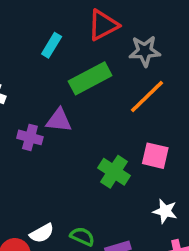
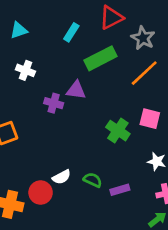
gray star: (145, 51) -> (143, 38), turned 30

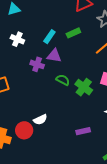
cyan rectangle: (71, 32) -> (49, 37), moved
green rectangle: (101, 58) -> (73, 33), size x0.6
green semicircle: (93, 180) -> (63, 80), moved

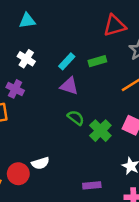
purple cross: (37, 64) -> (15, 89), moved

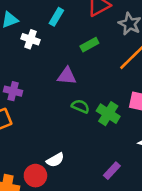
white cross: (26, 59) -> (31, 39), moved
cyan rectangle: (67, 61) -> (56, 17), moved
purple rectangle: (92, 185) -> (112, 171), turned -30

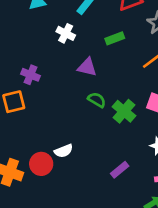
white cross: (31, 39) -> (66, 33), moved

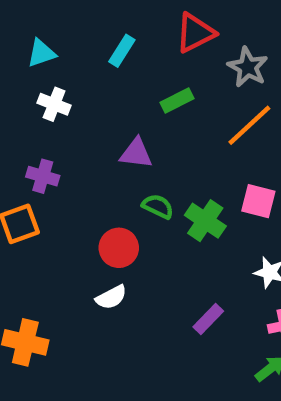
white cross: (66, 33) -> (54, 104), moved
red circle: (41, 164) -> (119, 248), moved

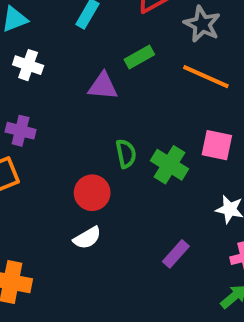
orange line: (249, 125) -> (206, 77), turned 69
purple triangle: (136, 153) -> (103, 86), moved
green semicircle: (158, 206) -> (126, 154), turned 56

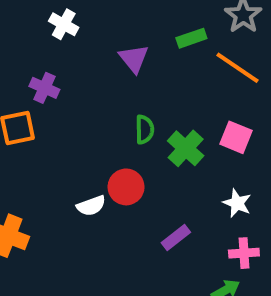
green rectangle: (139, 57) -> (191, 38), moved
purple triangle: (103, 86) -> (134, 59), turned 36
red circle: (92, 193) -> (126, 187), moved

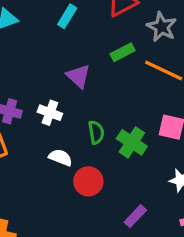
white cross: (64, 24) -> (50, 113), moved
white semicircle: (91, 206) -> (60, 158), moved, turned -130

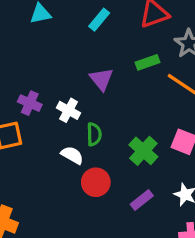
green semicircle: (96, 132) -> (94, 134), moved
purple rectangle: (135, 216) -> (142, 200), moved

